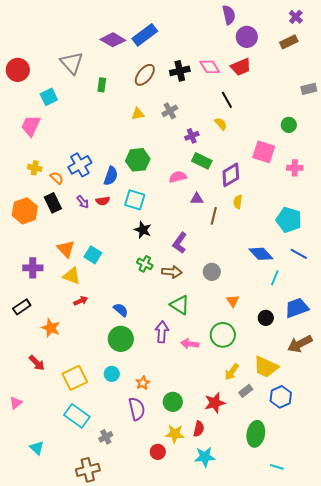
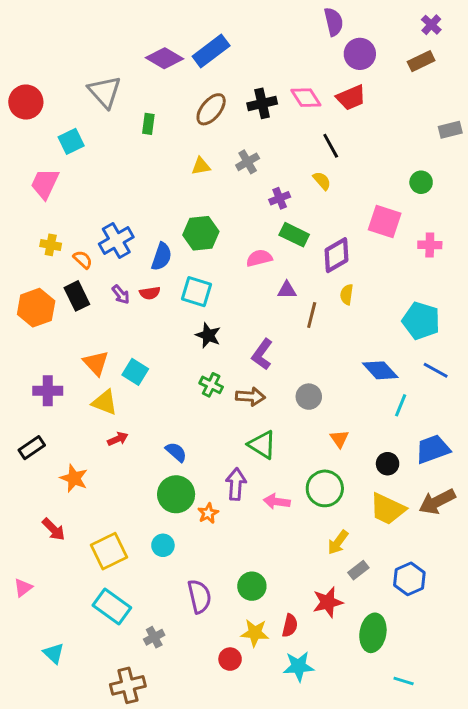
yellow trapezoid: (266, 367) -> (388, 509), moved
orange star: (143, 383) -> (208, 513), moved
red star: (215, 403) -> (328, 602), moved

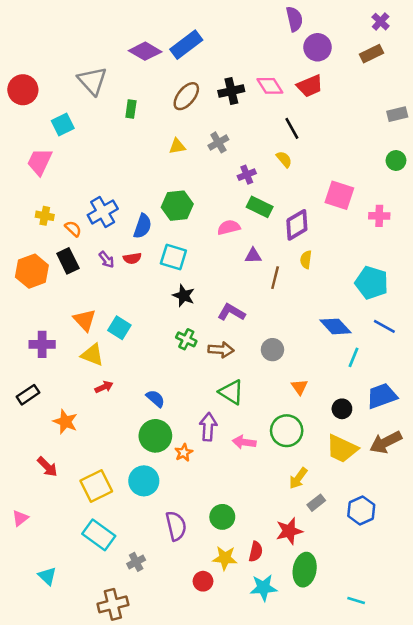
green circle: (421, 182) -> (396, 161), moved
purple L-shape: (262, 354) -> (231, 312), turned 84
cyan circle: (163, 545) -> (144, 481), size x1.5
green ellipse: (373, 633) -> (305, 570), moved

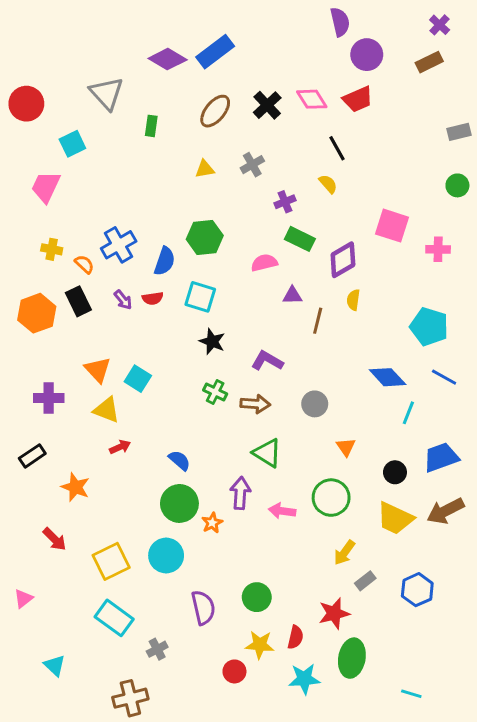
black cross: (231, 91) -> (267, 105), turned -30

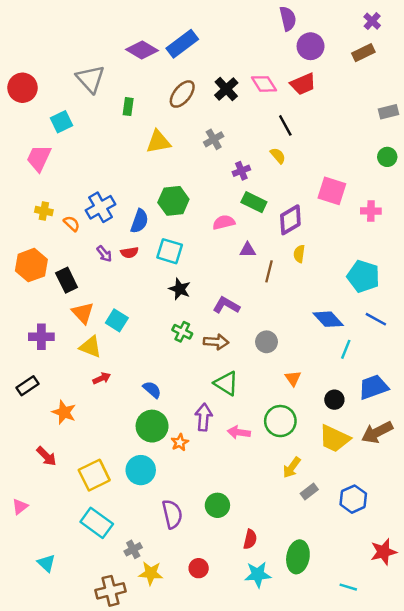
yellow triangle: (205, 169) -> (158, 142), moved, size x1.5
black rectangle: (78, 301) -> (67, 280), moved
red star: (334, 613) -> (383, 552), moved
yellow star: (260, 645) -> (151, 573), moved

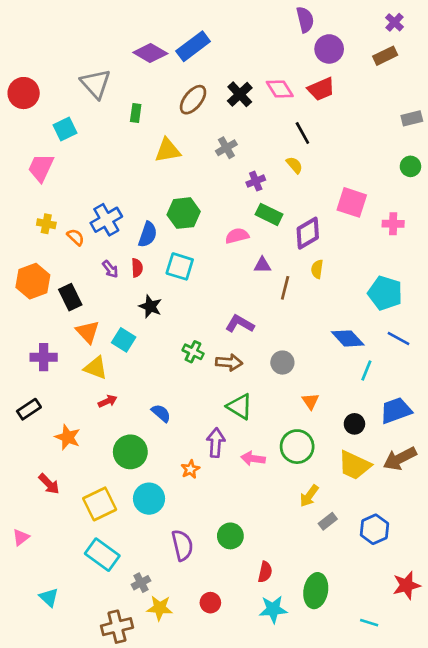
red semicircle: (129, 253) -> (137, 268), turned -84
black star: (180, 289) -> (150, 306), moved
green circle: (152, 426) -> (130, 452), moved

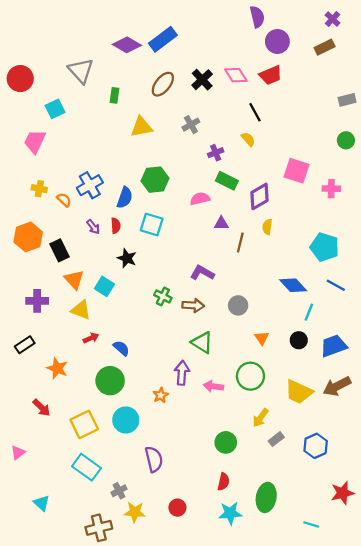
blue semicircle: (161, 413) -> (121, 348), moved
black circle: (354, 424) -> (299, 340), moved
green circle: (230, 536) -> (226, 442), moved

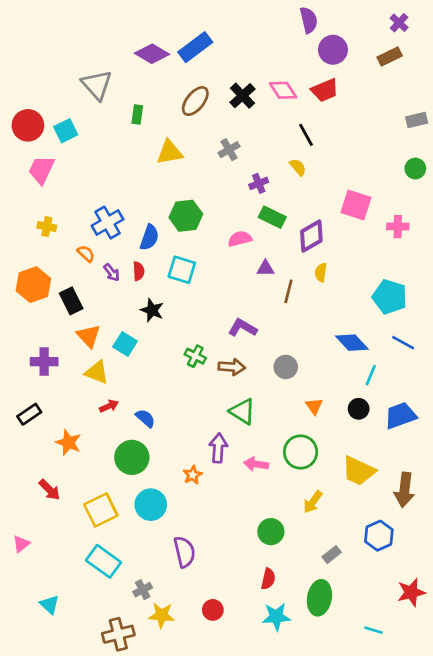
red circle: (20, 79) -> (28, 125), moved
orange semicircle: (64, 200) -> (86, 254), moved
brown arrow: (337, 386) -> (405, 490), moved, turned -56
gray rectangle: (276, 439) -> (332, 555), moved

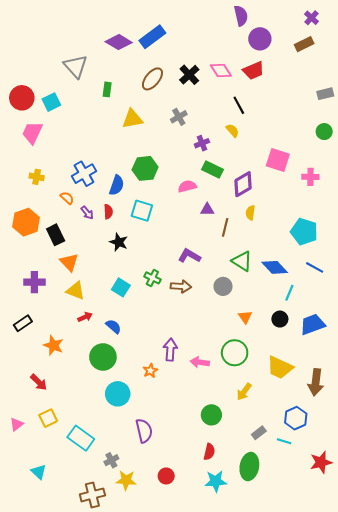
cyan square: (125, 344) -> (121, 287), moved
green triangle: (243, 411) -> (242, 261), moved
yellow square: (101, 510) -> (48, 418), moved, size x0.7
cyan line: (373, 630) -> (284, 441), moved

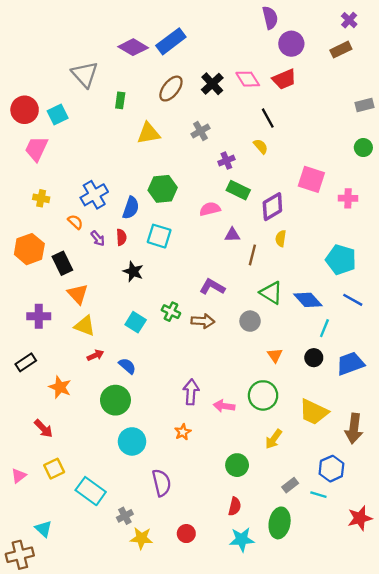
orange star: (150, 371) -> (183, 432), moved
brown cross: (92, 495) -> (20, 555), moved

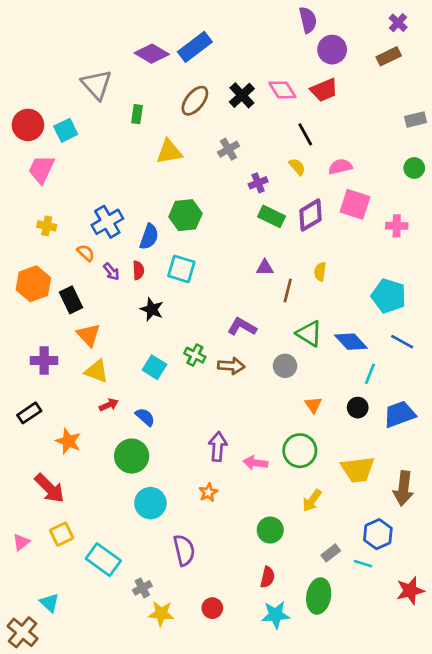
purple diamond: (272, 207) -> (311, 215), moved
pink semicircle: (210, 209) -> (340, 167), moved
yellow trapezoid: (314, 412) -> (358, 469), turned -32
red arrow: (43, 428) -> (49, 488), size x1.4
brown cross: (20, 555) -> (23, 632), turned -36

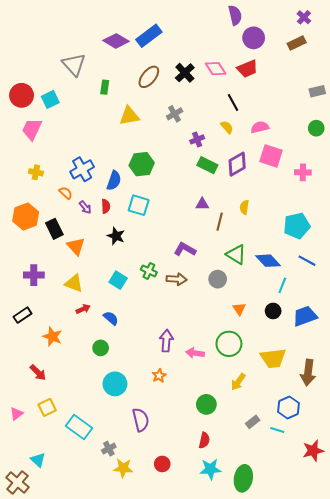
cyan pentagon: (389, 296) -> (297, 226), turned -30
orange triangle: (89, 335) -> (76, 246), moved
green circle: (132, 456) -> (101, 348), size x0.6
red arrow: (49, 488) -> (38, 373), size x0.7
green ellipse: (319, 596) -> (243, 478), moved

